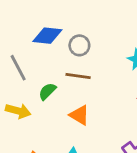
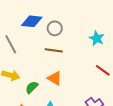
green semicircle: (47, 91) -> (32, 87), moved

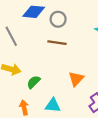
orange triangle: (55, 78) -> (76, 79), moved, turned 42

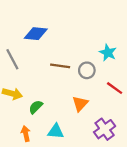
gray circle: (58, 19) -> (87, 70), moved

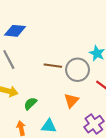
blue diamond: (36, 34) -> (15, 31), moved
gray circle: (87, 70) -> (78, 70), size x1.5

